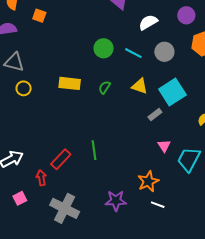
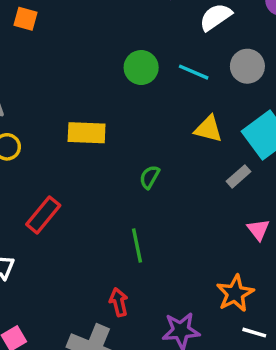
green semicircle: (105, 87) -> (150, 177), moved
red rectangle: (61, 159) -> (43, 215), moved
red arrow: (41, 178) -> (119, 302), moved

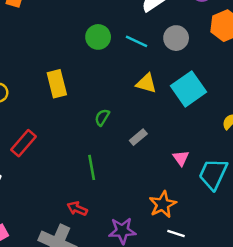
yellow rectangle: (87, 133) -> (57, 84), turned 72
gray rectangle: (238, 176) -> (138, 137), moved
red arrow: (119, 302) -> (77, 209), turned -54

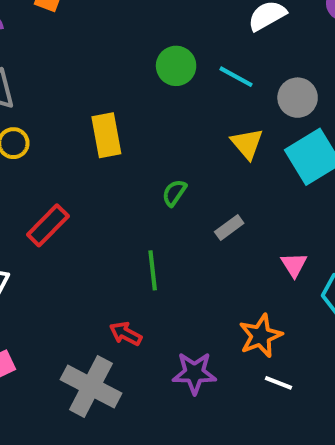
gray circle: (176, 38) -> (298, 98), moved
yellow triangle: (146, 83) -> (247, 144), turned 30

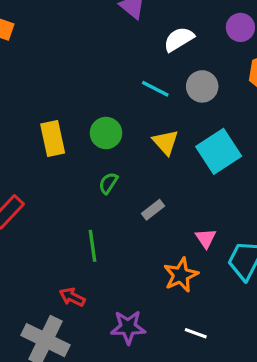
green circle: (176, 66) -> (106, 133), moved
gray circle: (298, 98) -> (202, 86), moved
orange star: (261, 336) -> (181, 275), moved

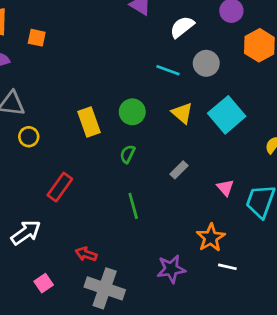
green semicircle: (108, 183) -> (127, 154), moved
orange star: (181, 275) -> (211, 238), moved
red arrow: (72, 297) -> (86, 254), moved

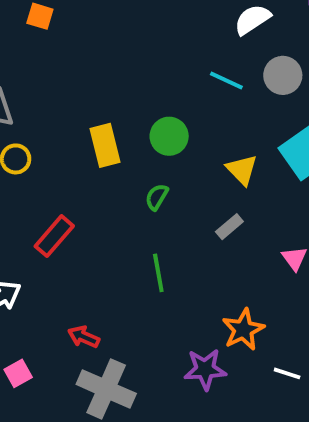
yellow triangle: (182, 113) -> (242, 170), moved
orange star: (211, 238) -> (243, 330), moved

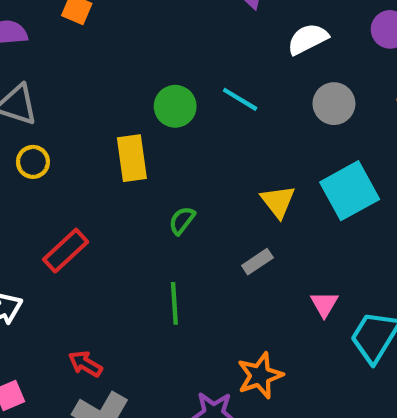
cyan line: (226, 80) -> (240, 99), moved
green circle: (169, 136) -> (175, 106), moved

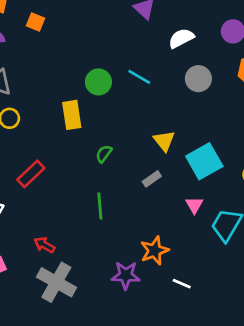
cyan square: (350, 191) -> (204, 161), moved

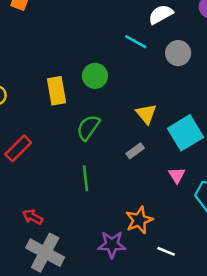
cyan line: (139, 77) -> (136, 42), moved
green circle: (98, 82) -> (95, 76), moved
green semicircle: (104, 154) -> (88, 128), size x1.5

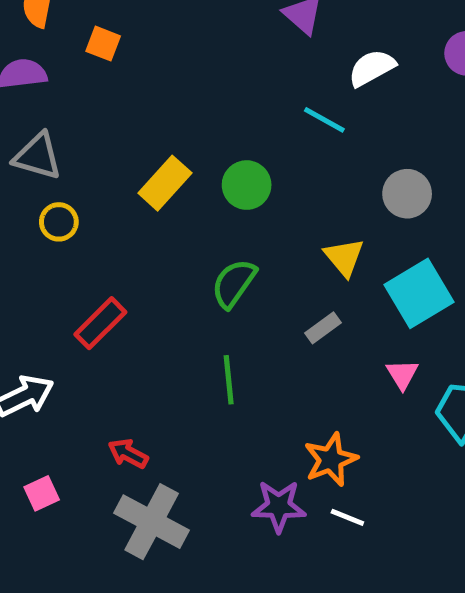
gray circle: (178, 53) -> (407, 194), moved
yellow rectangle: (56, 91) -> (165, 183), moved, turned 52
white line: (166, 251) -> (347, 517), moved

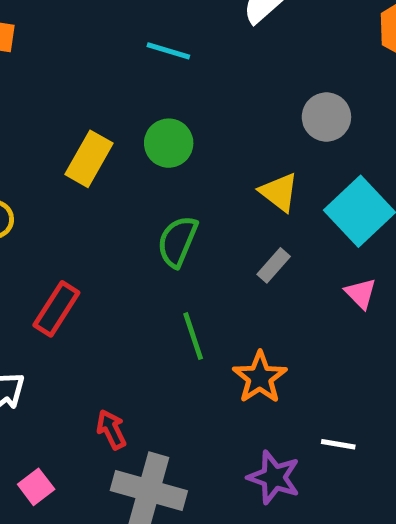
cyan line: (324, 120) -> (168, 51), moved
red arrow: (128, 454) -> (111, 429), turned 48
orange star: (331, 460) -> (260, 377), moved
purple star: (279, 506) -> (274, 477), moved, turned 30

